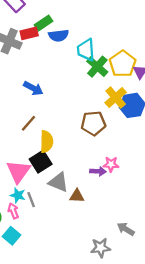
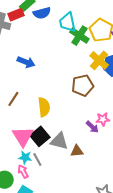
brown line: (29, 123) -> (13, 99), moved
black square: (41, 162) -> (40, 136), moved
purple arrow: (98, 171) -> (92, 127), turned 48

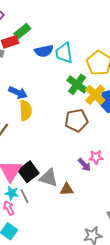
blue semicircle: (42, 13) -> (44, 51), moved
green cross: (79, 36) -> (77, 84), moved
yellow semicircle: (44, 107) -> (26, 110), moved

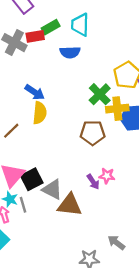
cyan trapezoid: (64, 53) -> (80, 25), moved
yellow cross: (95, 95) -> (117, 109), turned 30
brown triangle: (67, 189) -> (70, 205), size x1.6

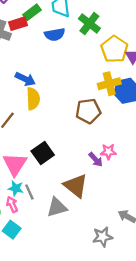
green cross: (100, 94) -> (89, 24), moved
black square: (32, 179) -> (43, 153), moved
gray triangle: (52, 189) -> (57, 207), moved, turned -35
brown triangle: (70, 205) -> (76, 186), turned 40

